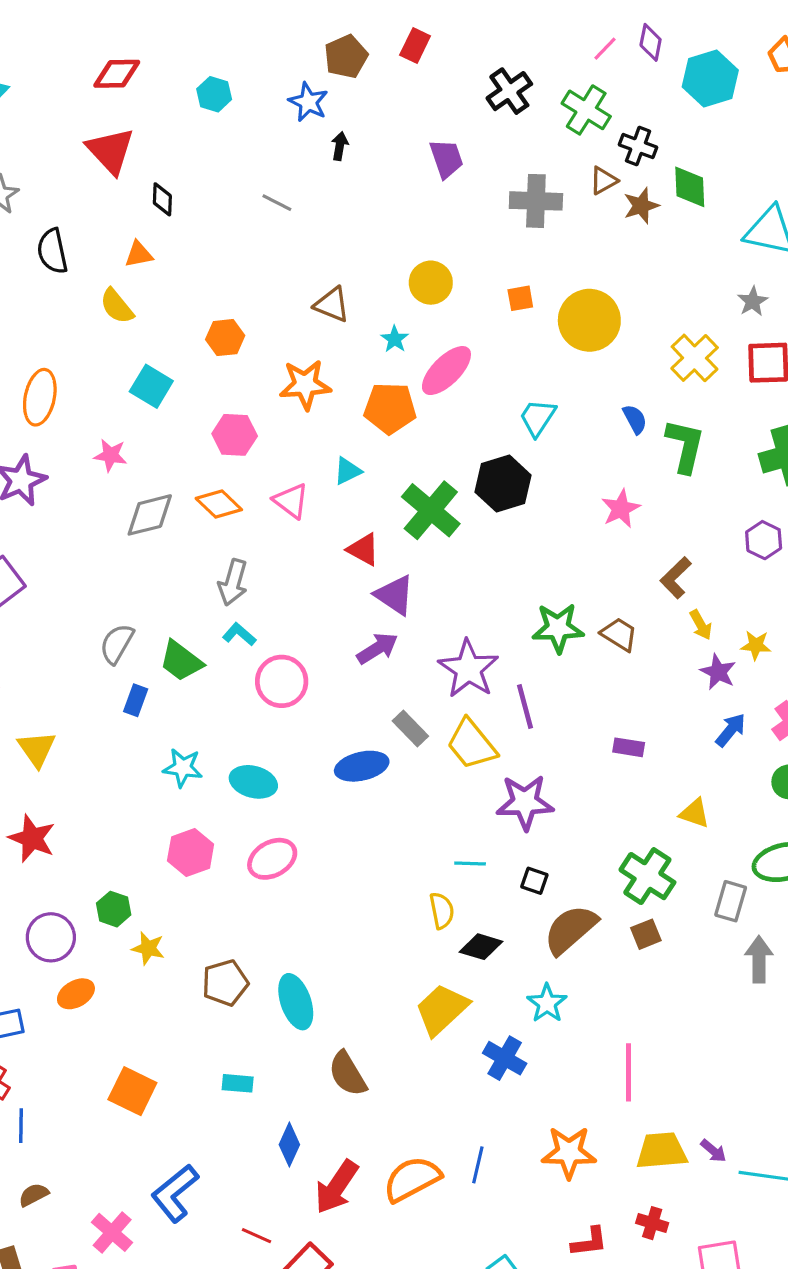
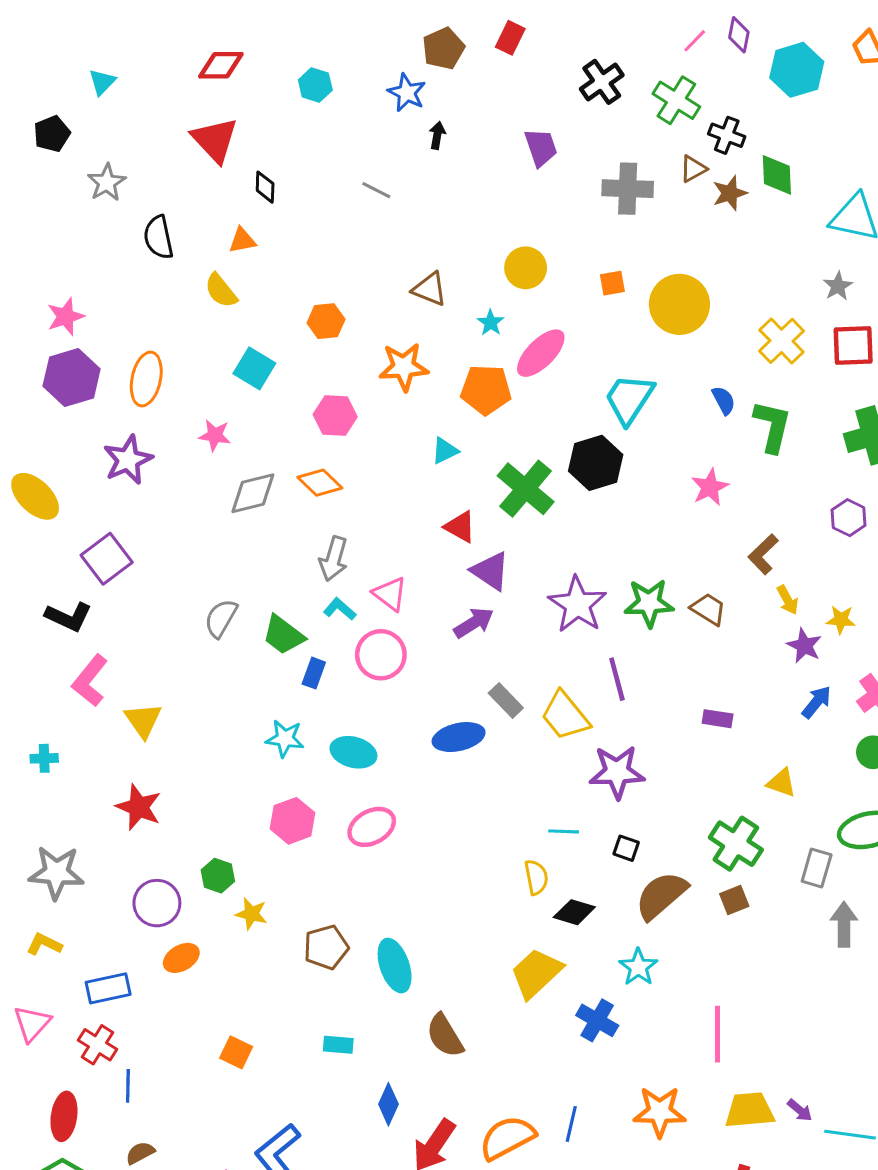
cyan trapezoid: (538, 418) -> (629, 399), size x1.4
pink triangle: (291, 501) -> (390, 594), moved
purple star: (468, 669) -> (577, 604), moved
blue rectangle: (136, 700) -> (314, 673), moved
orange square: (132, 1091) -> (236, 1052), size x0.7

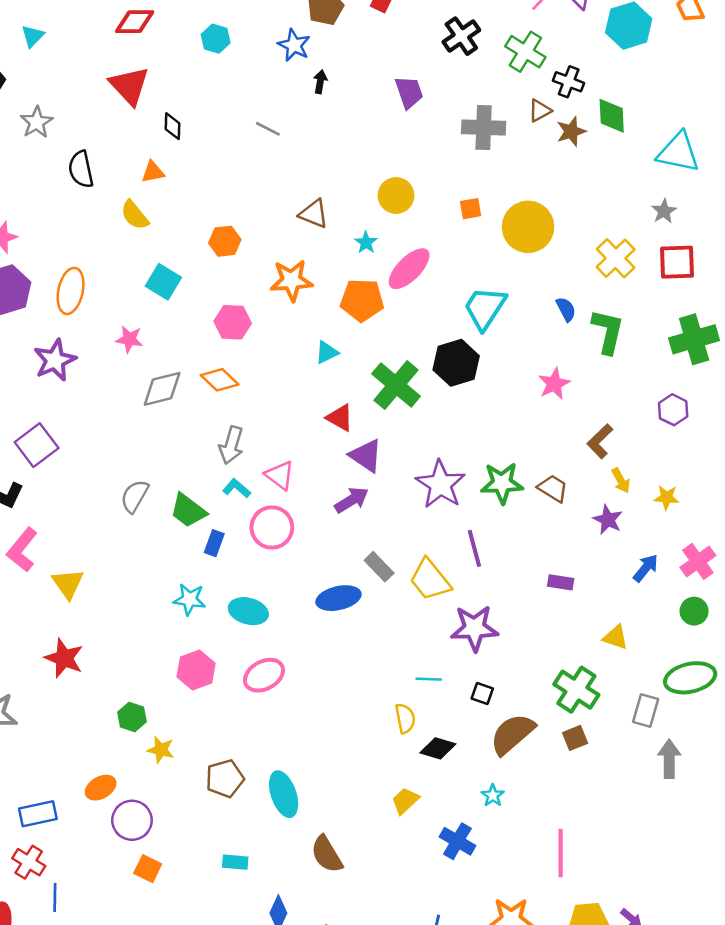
purple star: (804, 646) -> (608, 520), moved
purple circle: (157, 903) -> (132, 820), moved
cyan star: (638, 967) -> (493, 795), size x0.7
yellow trapezoid: (536, 973) -> (405, 801), size x0.6

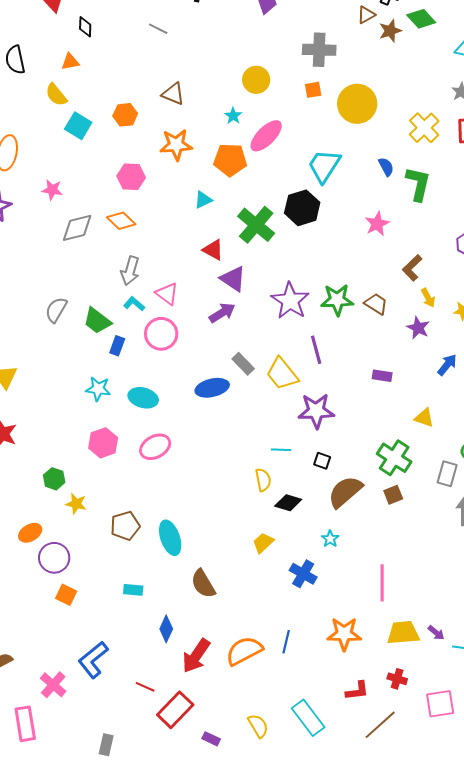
green diamond: (612, 116) -> (421, 19), turned -40
gray cross: (484, 128) -> (319, 50), moved
brown triangle: (314, 214) -> (173, 94), moved
cyan square: (163, 282) -> (78, 126), moved

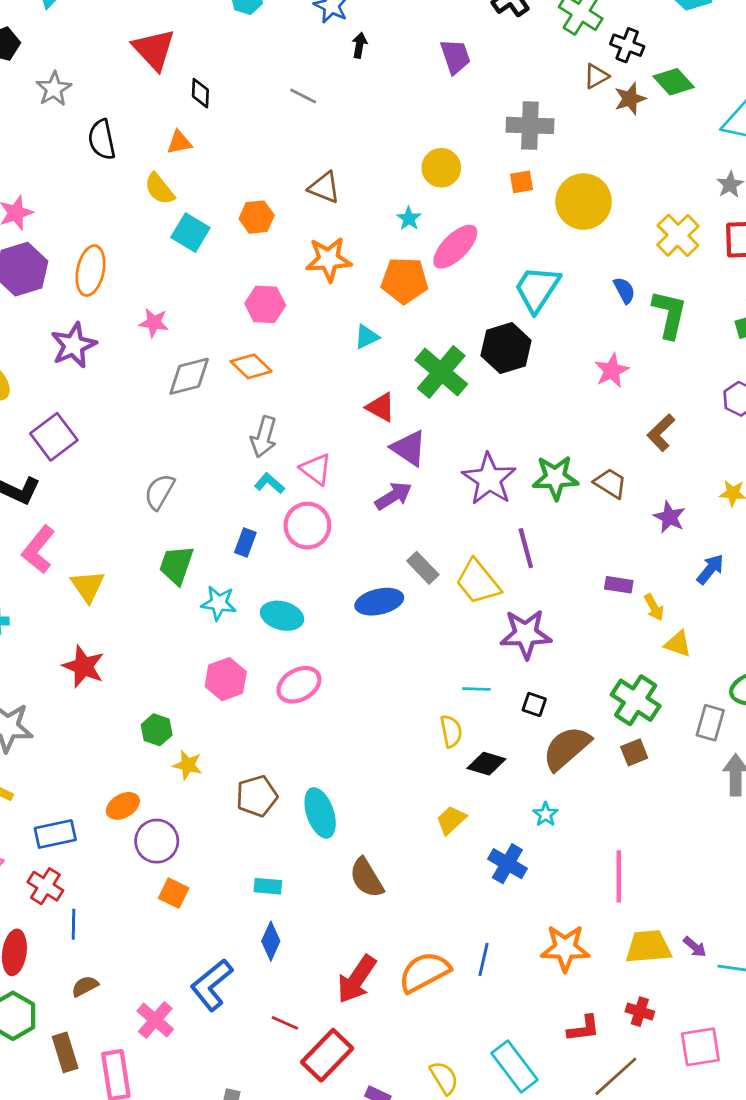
yellow arrow: (428, 298) -> (654, 607), moved
green trapezoid: (97, 321) -> (176, 565), moved, turned 72
blue diamond: (166, 629) -> (271, 941), moved

